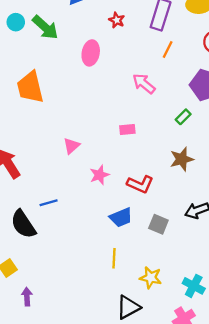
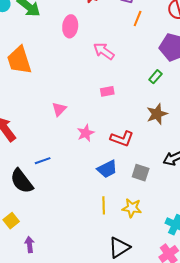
pink arrow: (144, 84) -> (104, 51), moved
yellow star: (151, 278) -> (132, 208), moved

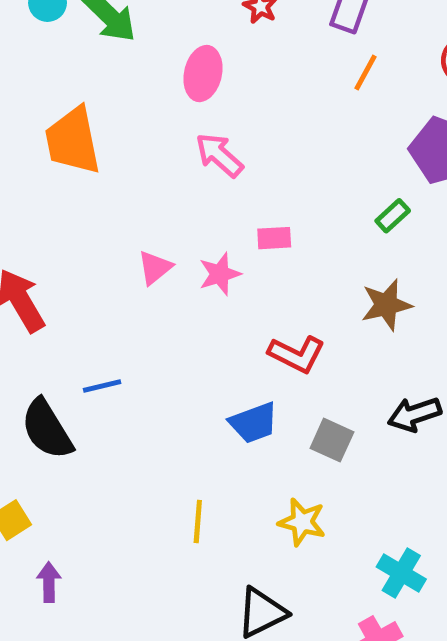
pink arrow: (104, 51) -> (219, 155), moved
pink star: (86, 133) -> (220, 274), moved
yellow line: (104, 205) -> (198, 522), moved

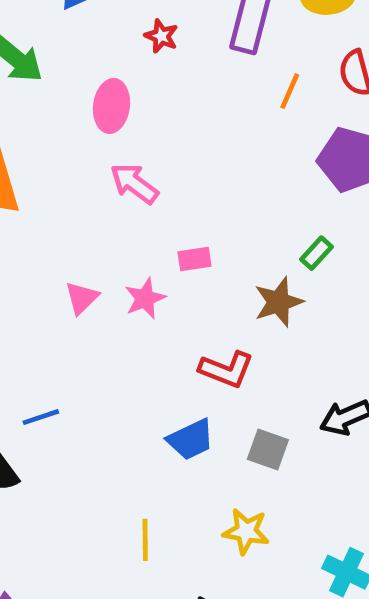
orange line: (366, 72) -> (290, 91), moved
green rectangle: (393, 216) -> (316, 253), moved
brown star: (386, 305) -> (279, 302), moved

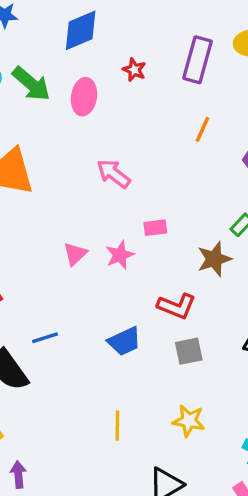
orange line: (290, 91) -> (202, 129), moved
pink ellipse: (111, 106) -> (84, 97), moved
blue trapezoid: (191, 439) -> (124, 341), moved
gray square: (268, 450) -> (189, 351), moved, turned -32

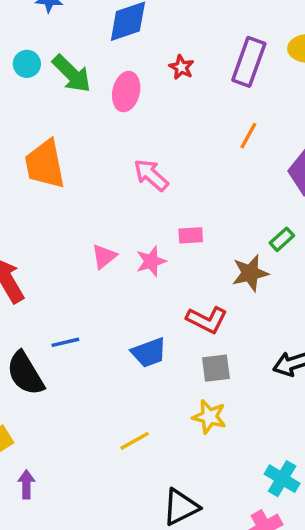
yellow star: (189, 421) -> (209, 417), moved
yellow line: (117, 426) -> (135, 441), turned 56

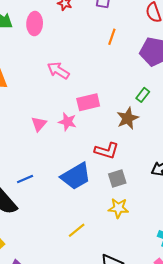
pink rectangle: (191, 235) -> (88, 102), size x1.5
pink star: (151, 261) -> (67, 122), turned -30
blue trapezoid: (149, 353) -> (76, 176), size x1.4

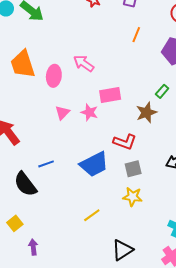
pink ellipse: (35, 24) -> (54, 76), moved

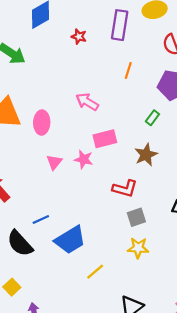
pink arrow: (84, 63) -> (87, 102), moved
green rectangle: (162, 91) -> (152, 118), moved
blue trapezoid: (94, 164) -> (70, 240), moved

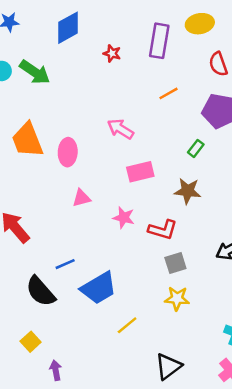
orange line: (128, 70) -> (168, 93), turned 42
brown star: (146, 155) -> (188, 191), turned 30
pink star: (84, 159) -> (124, 218), moved
pink triangle: (54, 162) -> (81, 198), turned 35

